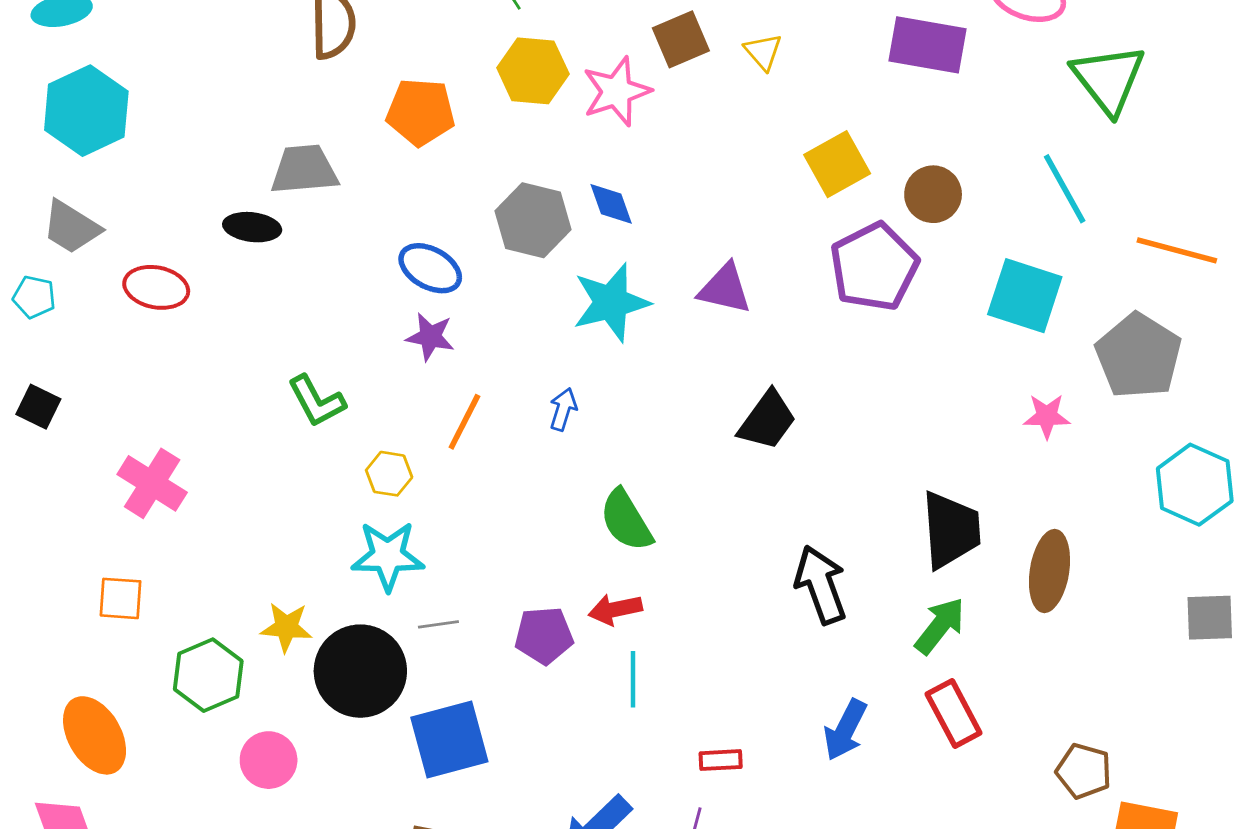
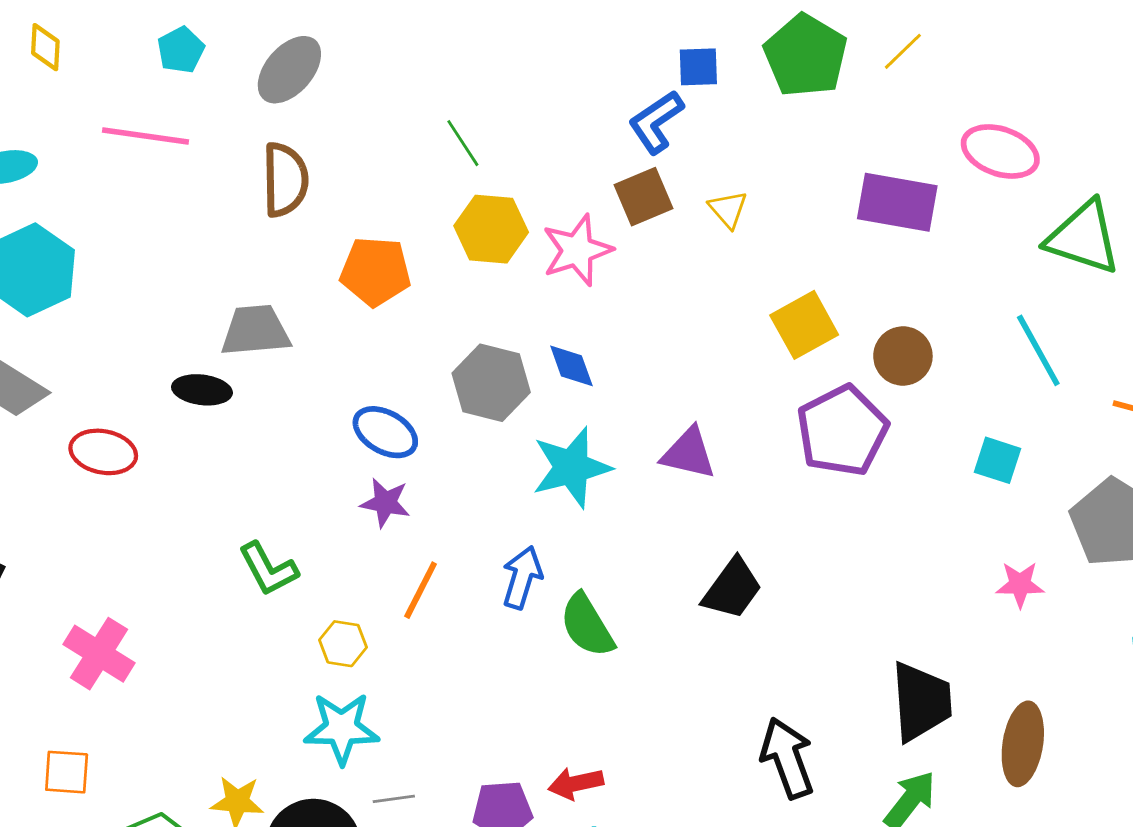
green triangle: (1108, 79) -> (1083, 238), turned -34
cyan square: (1025, 296) -> (997, 460), size x0.6
blue arrow: (563, 409) -> (522, 577), size x1.4
green semicircle: (626, 520) -> (587, 625), moved

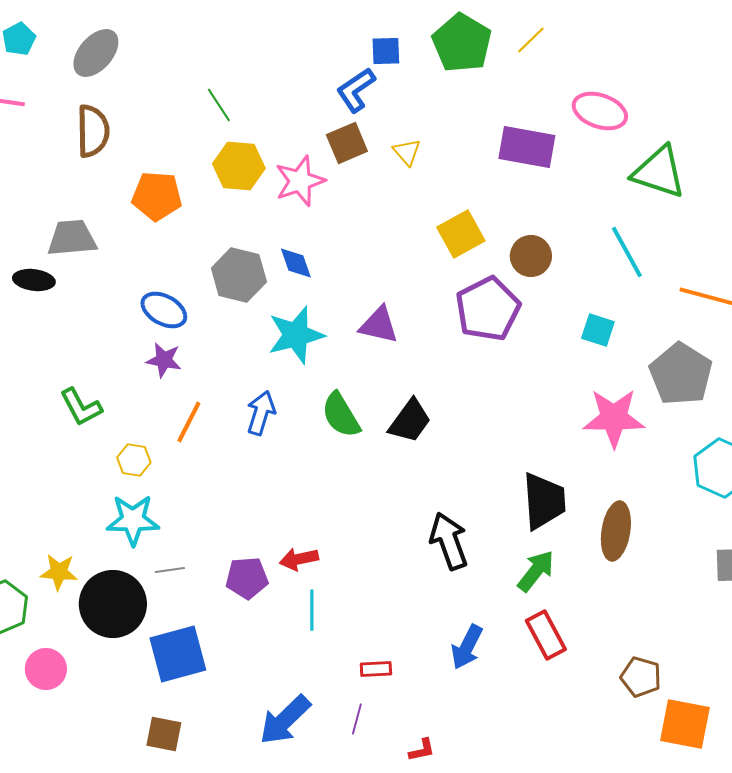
pink star: (1020, 584) -> (614, 418), size x1.8
green semicircle: (587, 625) -> (341, 415), moved

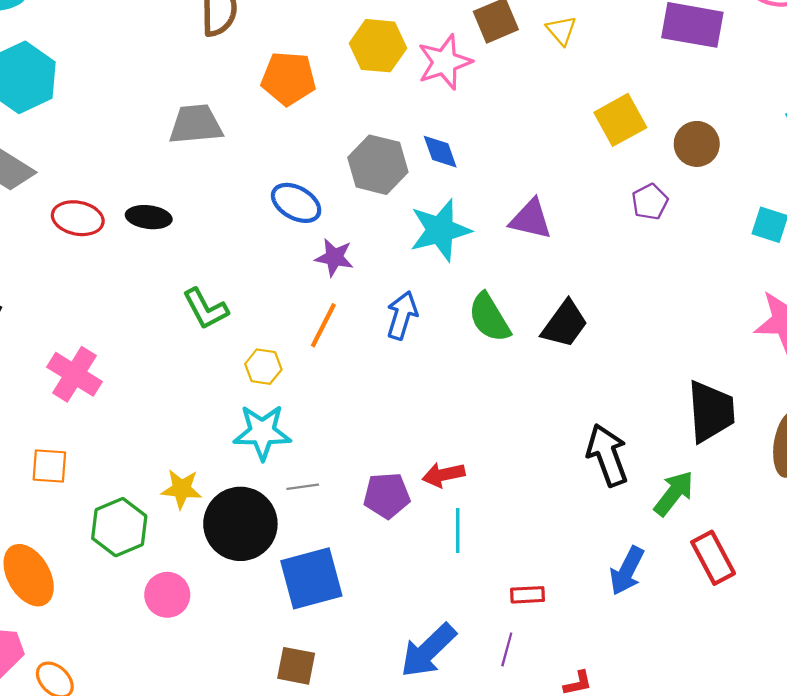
black ellipse: (34, 280) -> (149, 217), moved
purple pentagon: (488, 309) -> (650, 202), size x0.5
purple star: (164, 360) -> (334, 257), moved
green arrow: (536, 571) -> (674, 493), moved

